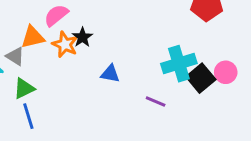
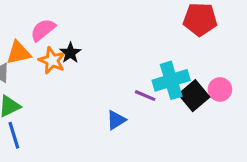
blue triangle: (110, 74) -> (116, 120), moved, turned -42
purple line: (156, 102) -> (145, 96), moved

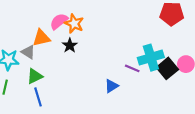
black star: (70, 53) -> (70, 45), moved
orange star: (52, 60) -> (74, 24), moved

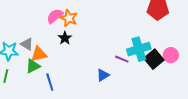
orange triangle: (41, 38) -> (39, 54), moved
blue line: (38, 97) -> (50, 82), moved

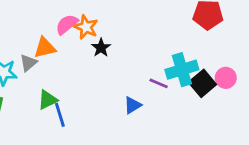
black star: (65, 38) -> (101, 48), moved
gray triangle: (27, 44) -> (28, 63), turned 48
orange triangle: (39, 54) -> (45, 48), moved
green triangle: (33, 66) -> (48, 100), moved

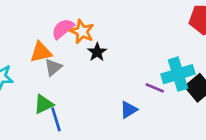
gray triangle: (28, 63) -> (53, 67), moved

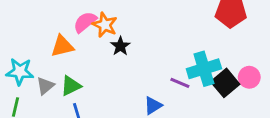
gray triangle: (53, 67) -> (45, 86), moved
green triangle: (44, 104) -> (71, 86), moved

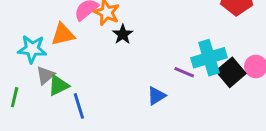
cyan star: (20, 72) -> (32, 49), moved
green triangle: (71, 86) -> (58, 85), moved

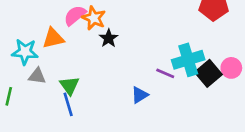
gray triangle: (45, 75) -> (37, 76), turned 48
green triangle: (58, 85) -> (69, 85), moved, turned -40

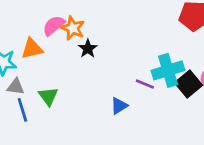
blue line: (68, 104) -> (22, 110), moved

